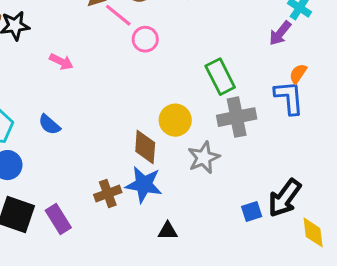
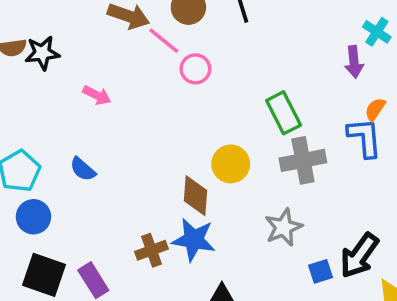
purple arrow: (280, 33) -> (354, 62), turned -45
gray star: (204, 158) -> (284, 227), moved

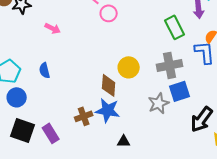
green rectangle: (284, 113) -> (175, 27), moved
blue semicircle: (83, 169) -> (45, 70), turned 35
blue square: (321, 271) -> (180, 91), moved, size x1.5

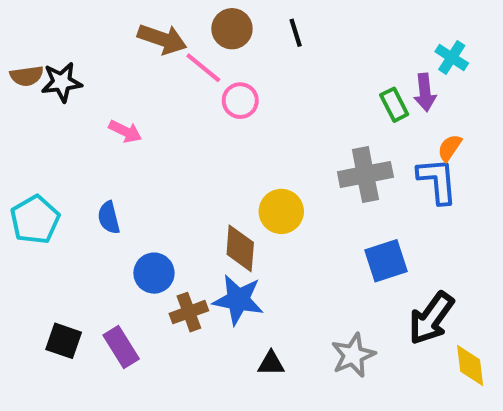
green rectangle: (175, 27) -> (394, 105), moved, size x0.7
gray cross: (170, 65) -> (365, 174), moved
blue circle: (17, 97) -> (154, 273), moved
gray star: (159, 103) -> (353, 355), moved
black square: (23, 130) -> (64, 341), size x0.7

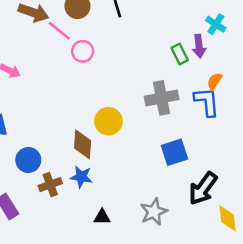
blue star: (238, 300) -> (81, 177), size x0.7

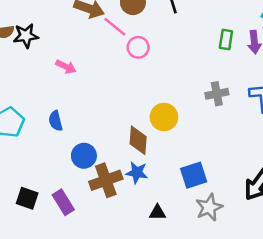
green rectangle: (180, 54) -> (226, 40), moved, turned 36
gray cross: (162, 98) -> (217, 94), size x0.7
blue square: (174, 152) -> (194, 175), moved
brown cross: (50, 185) -> (106, 180), size x1.4

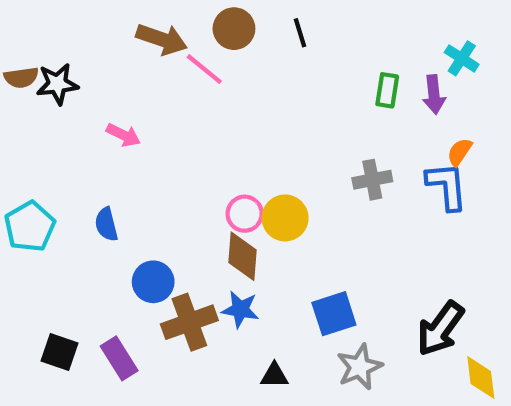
pink circle: (138, 47) -> (245, 214), moved

